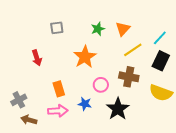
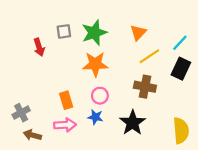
green star: (98, 29) -> (94, 33), moved, size x1.6
orange star: (85, 57) -> (95, 64), turned 30
red arrow: (37, 58) -> (39, 47), moved
pink circle: (101, 85) -> (100, 96), moved
yellow semicircle: (161, 93) -> (181, 131), moved, turned -115

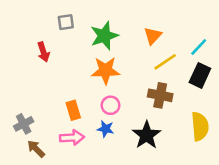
gray square: (64, 31) -> (66, 22), moved
yellow semicircle: (181, 131) -> (200, 126), moved
brown arrow: (32, 135) -> (36, 149), turned 30

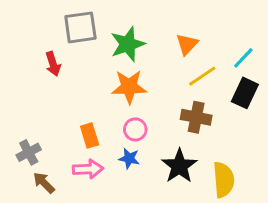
gray square: (66, 22) -> (80, 27), size x1.6
yellow semicircle: (200, 126) -> (224, 180), moved

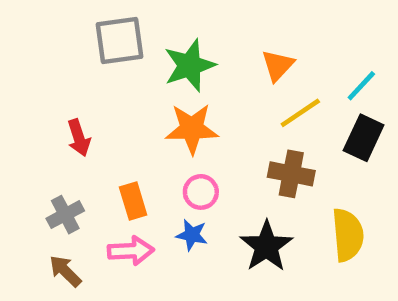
red arrow: (53, 64) -> (79, 138), moved
gray cross: (29, 152) -> (65, 215), moved
yellow semicircle: (224, 180) -> (348, 235), moved

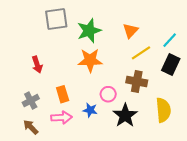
pink circle: (201, 192) -> (108, 94), moved

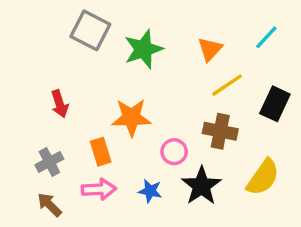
gray square: (56, 19) -> (90, 30), turned 35
cyan line: (170, 40) -> (266, 37), moved
orange star: (90, 60) -> (131, 118), moved
blue star: (90, 110) -> (150, 191), moved
yellow semicircle: (163, 110) -> (263, 177), turned 40

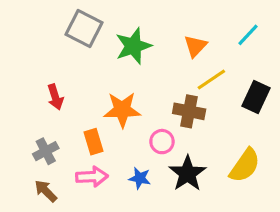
brown cross: (220, 131) -> (189, 111), moved

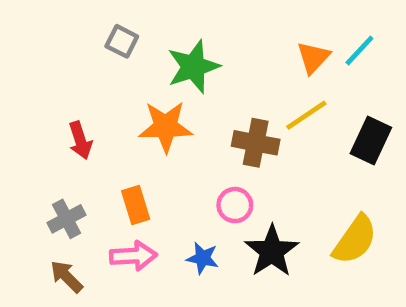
gray square: (84, 29) -> (122, 41), size x0.6
orange triangle: (195, 46) -> (313, 57), moved
orange star: (122, 110) -> (166, 127), moved
brown cross: (189, 111) -> (256, 143), moved

